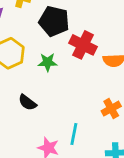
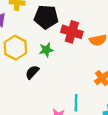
black semicircle: (27, 102) -> (32, 72), moved, turned 104

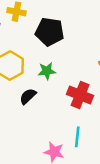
red cross: (72, 32) -> (80, 95), moved

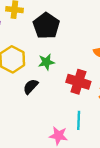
black pentagon: (50, 32) -> (46, 26), turned 30

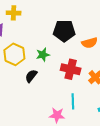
black pentagon: (46, 26) -> (64, 31), moved, turned -30

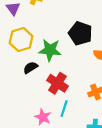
green star: (43, 55) -> (50, 50), size x1.5
red cross: (71, 69) -> (57, 83), moved

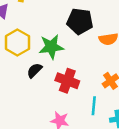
cyan line: (64, 109) -> (94, 106), moved

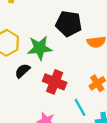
cyan line: (94, 106) -> (80, 107), turned -36

